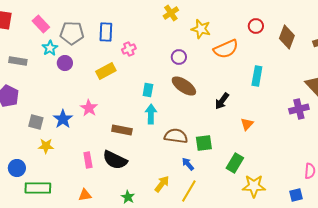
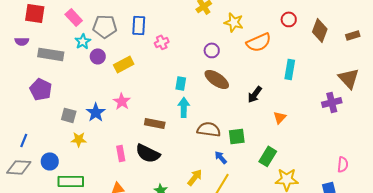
gray rectangle: (18, 61) -> (51, 54), size x1.4
yellow rectangle: (106, 71) -> (124, 64), moved

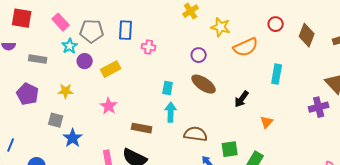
pink cross: (162, 42) -> (149, 47), turned 32
gray rectangle: (51, 54) -> (38, 59), size x0.7
blue star: (96, 112) -> (73, 138), moved
green square: (237, 136) -> (230, 149), moved
yellow star: (79, 139) -> (66, 91), moved

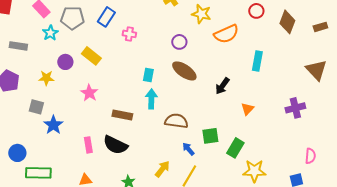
blue rectangle: (126, 30) -> (106, 17), turned 30
purple circle: (85, 61) -> (65, 62), moved
yellow rectangle: (111, 69) -> (91, 56), turned 66
purple cross: (319, 107) -> (295, 108), moved

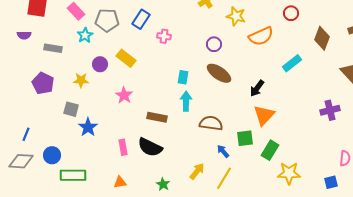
brown diamond: (287, 22) -> (322, 38), moved
cyan rectangle: (257, 61) -> (292, 63), turned 42
orange triangle: (247, 109) -> (264, 115), moved, size x1.6

